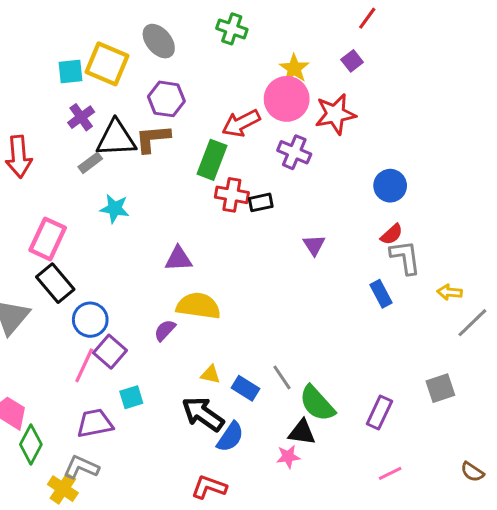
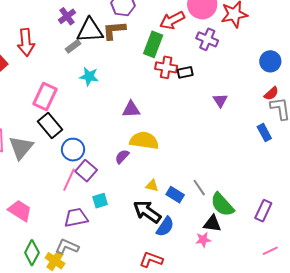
green diamond: (31, 444) -> (32, 253), moved

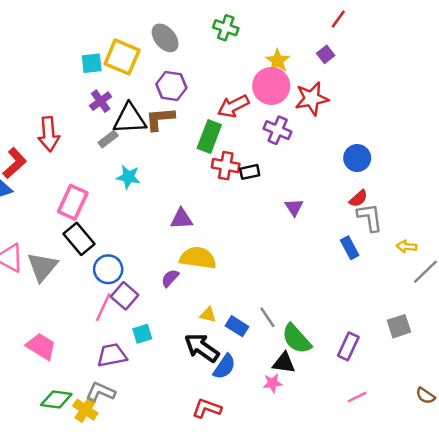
green diamond: (32, 253) -> (56, 399), turned 70

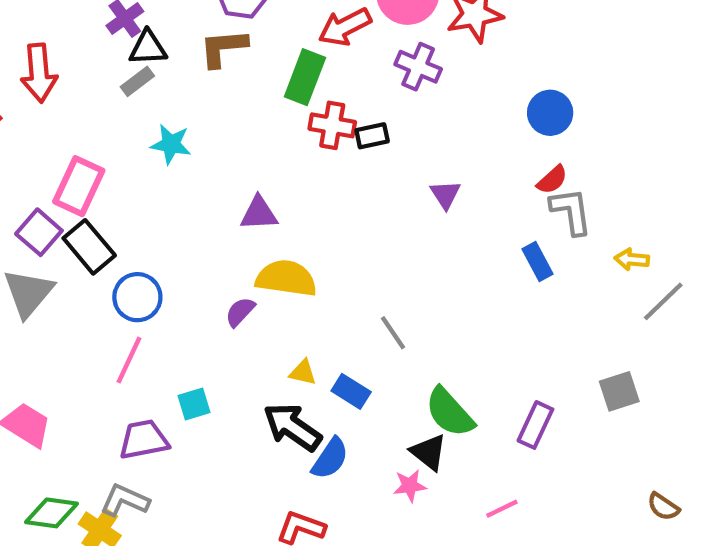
black triangle: (130, 119) -> (148, 48), moved, size x0.7
purple square: (125, 296) -> (39, 232), moved
gray line: (267, 317) -> (393, 333), moved
black triangle: (284, 363) -> (429, 452), turned 30
pink line: (357, 397) -> (502, 509), moved

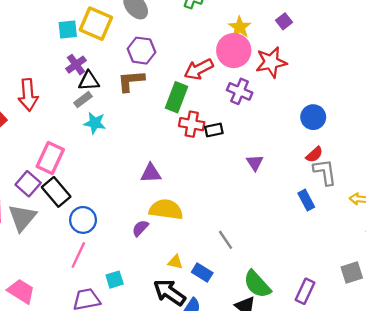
cyan star: (171, 144) -> (95, 123), moved

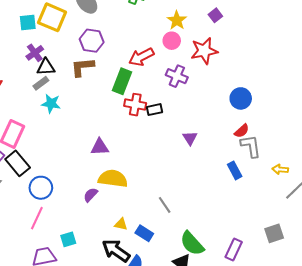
pink circle: (234, 51) -> (172, 41), size x0.6

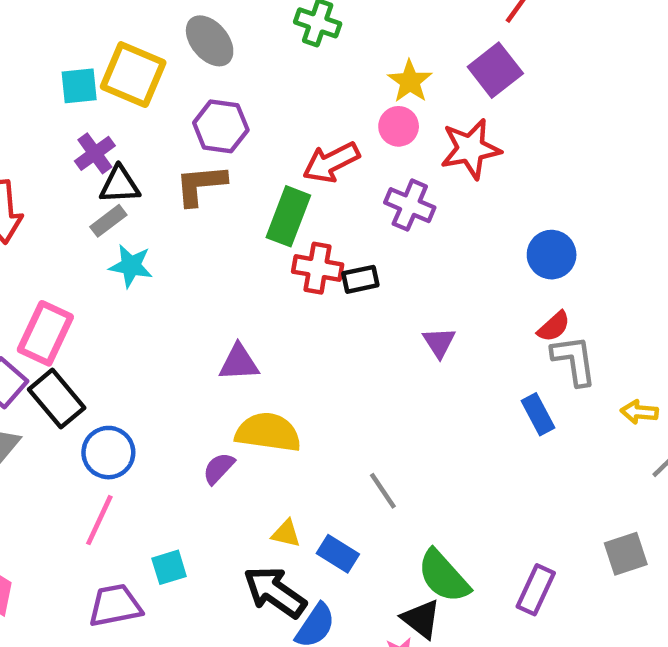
purple square: (215, 15) -> (495, 70), size x1.6

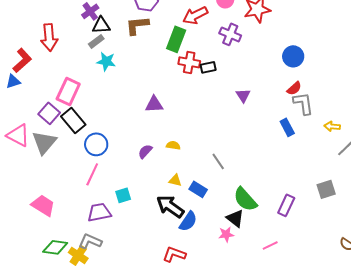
yellow semicircle: (268, 432) -> (173, 145), moved, size x0.5

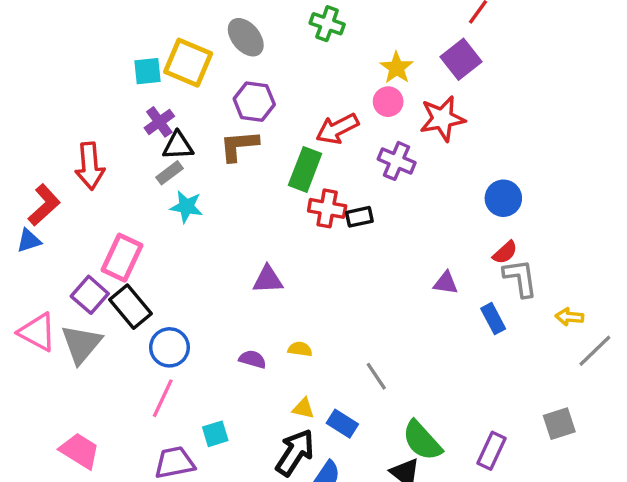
purple triangle: (243, 95) -> (446, 283), moved, turned -49
purple semicircle: (145, 151) -> (253, 359), turned 63
black arrow: (170, 206) -> (295, 452), turned 88

